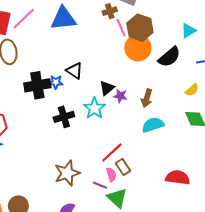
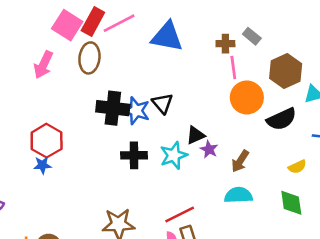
brown hexagon: (140, 28) -> (286, 71), moved
blue star: (56, 82) -> (136, 111), size x1.5

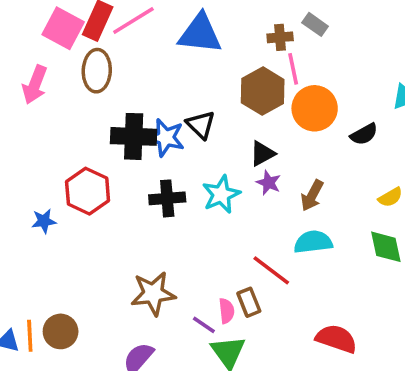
brown hexagon: (286, 71) -> (263, 91), moved
black semicircle: (282, 119) -> (364, 134), size x0.7
black triangle: (196, 135) -> (262, 154), moved
red hexagon: (47, 141) -> (88, 191), moved
red line: (180, 215) -> (271, 270), moved, turned 68

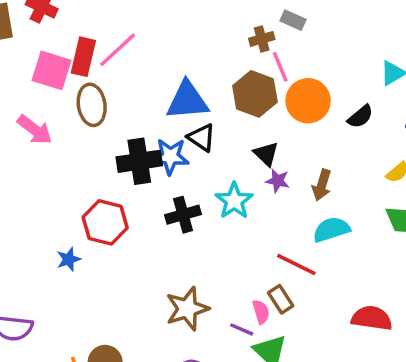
blue triangle: (200, 34) -> (187, 101), moved
pink arrow: (35, 85) -> (35, 130), turned -63
black triangle: (262, 154) -> (266, 154), turned -36

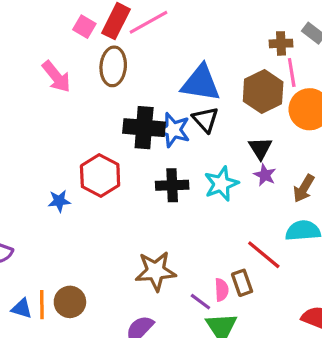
pink square: (52, 70) -> (84, 27), size x0.6

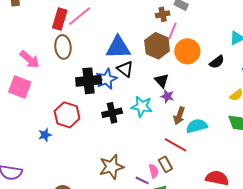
pink square: (84, 27) -> (20, 87), moved, size x1.6
pink line: (292, 73) -> (172, 31), turned 42
blue star: (173, 130) -> (106, 79), turned -30
cyan star: (221, 184) -> (142, 106), turned -30
brown arrow: (304, 188) -> (179, 116), moved

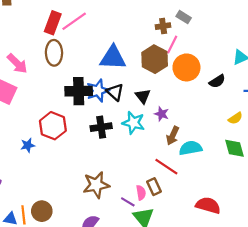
black triangle: (125, 69) -> (115, 92), moved
black triangle: (162, 80) -> (143, 96), moved

